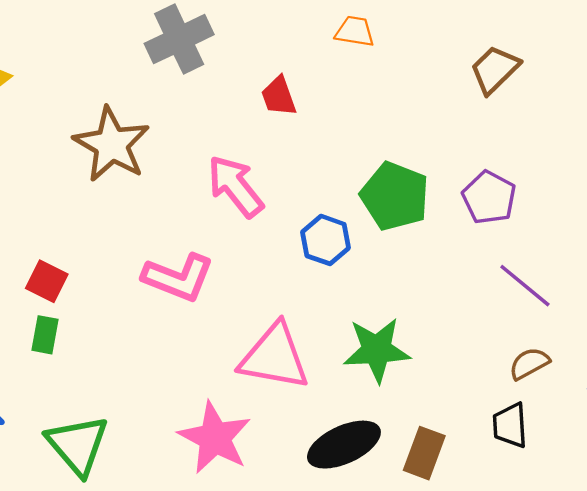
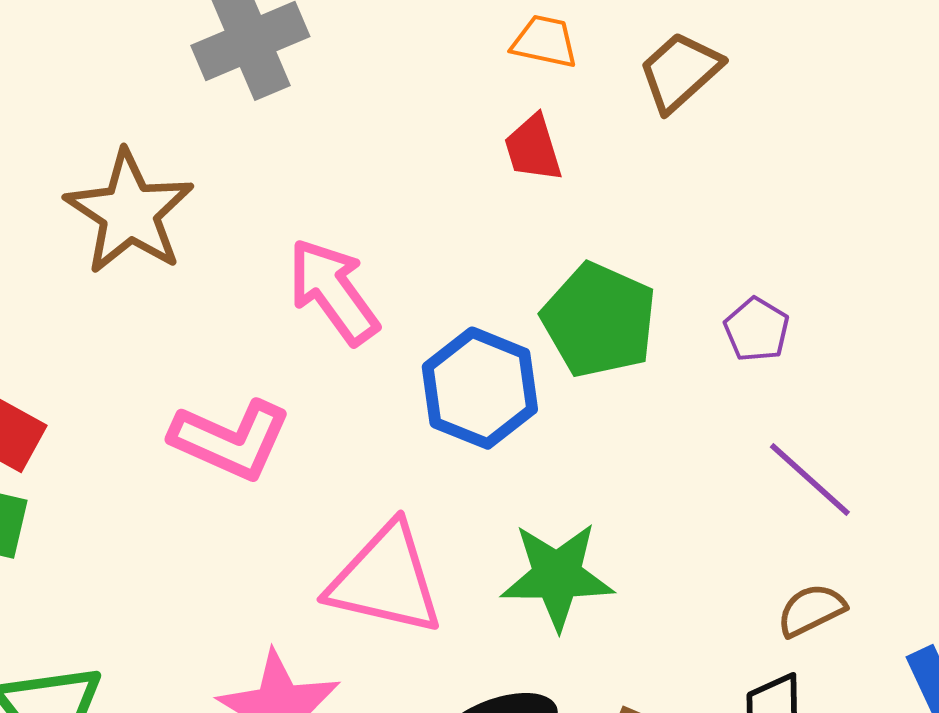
brown trapezoid: (495, 70) -> (680, 72), moved
red trapezoid: (279, 96) -> (533, 148), moved
purple pentagon: (489, 198) -> (757, 330), size x0.7
blue hexagon: (326, 240) -> (480, 388), size x1.4

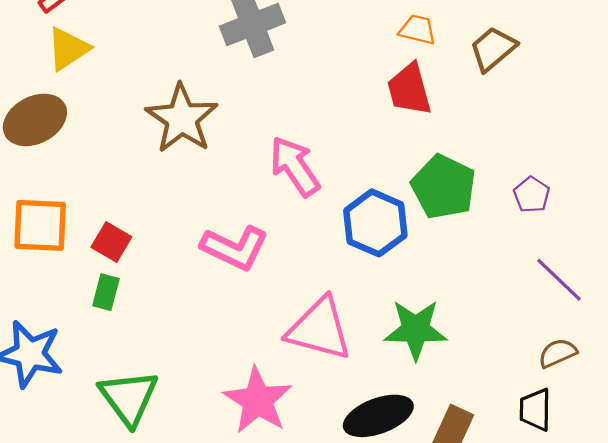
red trapezoid: (533, 148) -> (409, 89), size x1.4

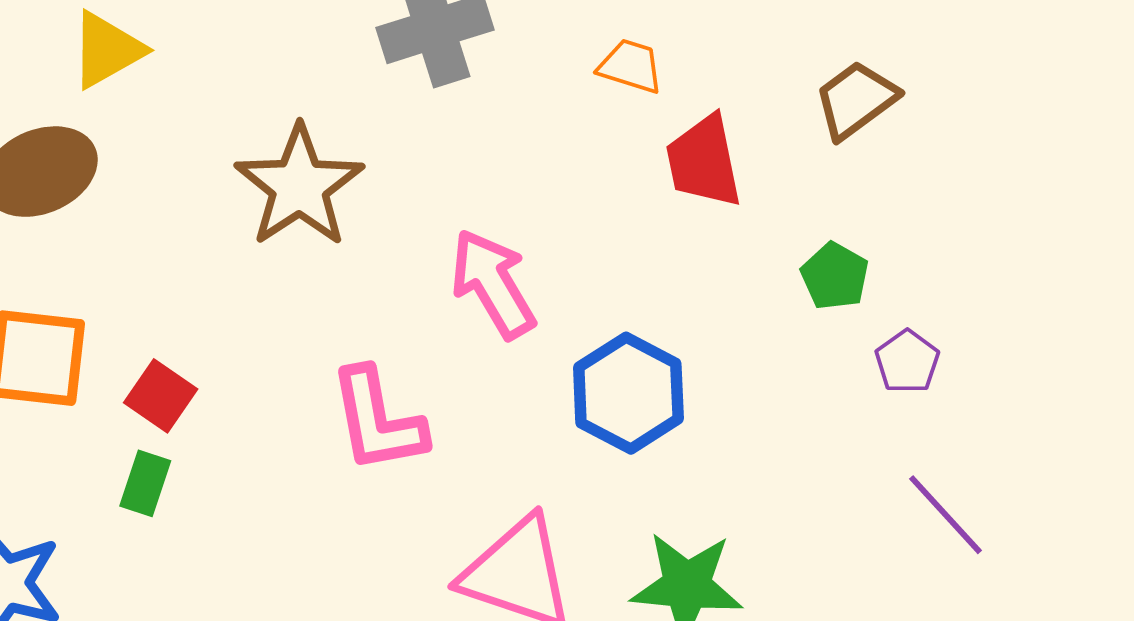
orange trapezoid: (418, 30) -> (631, 66), moved
green pentagon: (443, 187) -> (835, 276), moved, size x0.6
pink L-shape: (235, 248) -> (378, 420), turned 50

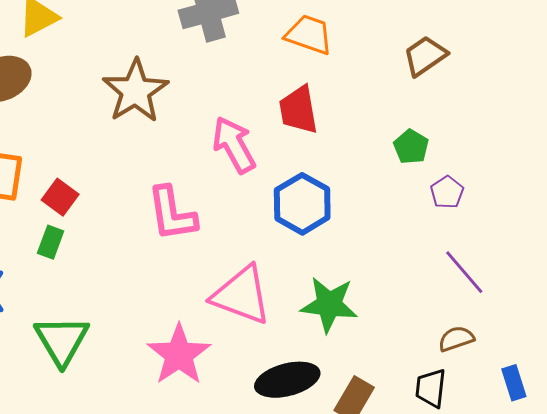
orange trapezoid: (631, 66) -> (309, 35), size x1.4
red trapezoid: (704, 162) -> (299, 110), moved

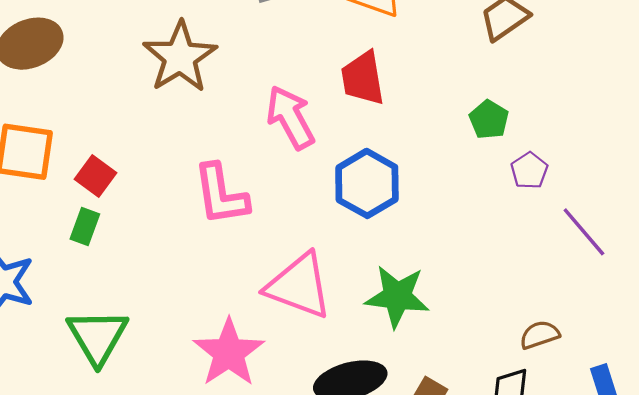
purple line: (464, 272) -> (584, 232), moved

